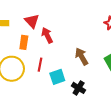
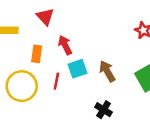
red triangle: (32, 21) -> (45, 17), moved
cyan square: (57, 77) -> (77, 69), moved

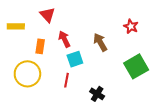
brown arrow: (107, 71) -> (100, 42), moved
red line: (56, 81) -> (66, 80), moved

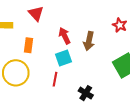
red arrow: (64, 39) -> (65, 36), moved
brown arrow: (100, 42) -> (89, 41), turned -138

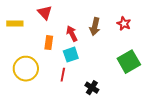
brown arrow: (89, 41) -> (95, 27), moved
orange rectangle: (28, 45) -> (49, 43), moved

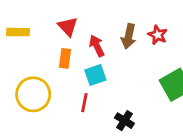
red triangle: (45, 13) -> (68, 27), moved
red star: (124, 24) -> (158, 35), moved

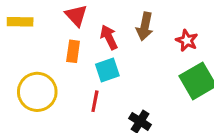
red star: (158, 35) -> (187, 40), moved

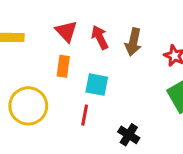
red arrow: (109, 37) -> (100, 37), moved
cyan square: (107, 70) -> (97, 85), turned 30

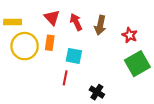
yellow circle: (28, 106) -> (25, 46), moved

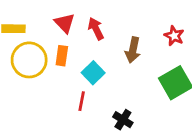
brown arrow: (100, 25) -> (133, 50), moved
red star: (130, 35) -> (174, 36), moved
cyan square: (74, 56) -> (93, 73), turned 35

